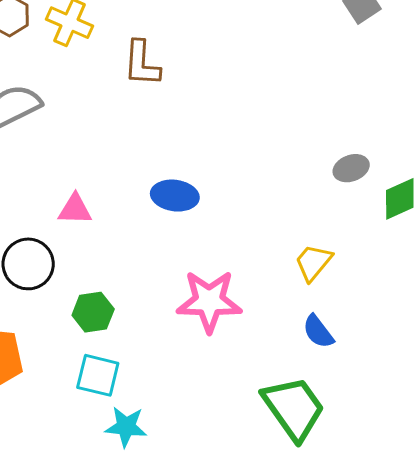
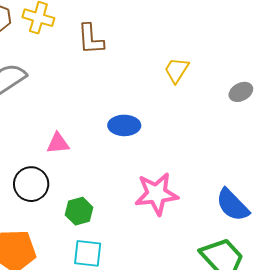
yellow trapezoid: (313, 262) -> (176, 70), moved
blue semicircle: (318, 332) -> (233, 205), size x1.5

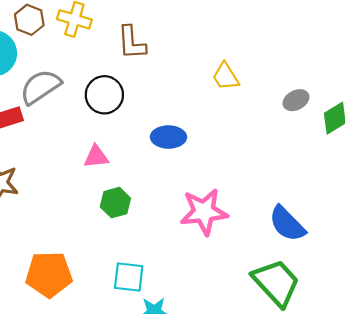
yellow trapezoid: (176, 70) -> (226, 76), turned -64
black circle: (31, 184) -> (104, 95), moved
green hexagon: (79, 211) -> (115, 203), moved

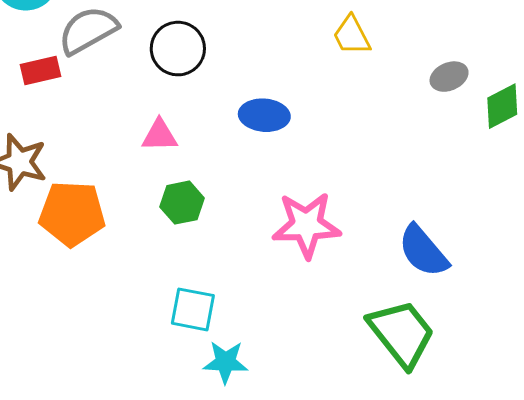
orange pentagon: (49, 274) -> (72, 214), moved

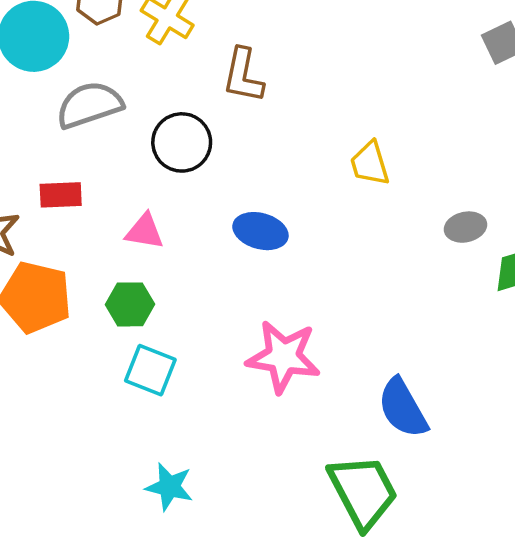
red rectangle: (40, 70) -> (61, 195), moved
green hexagon: (182, 203) -> (130, 304), moved
cyan square: (193, 309) -> (150, 370), moved

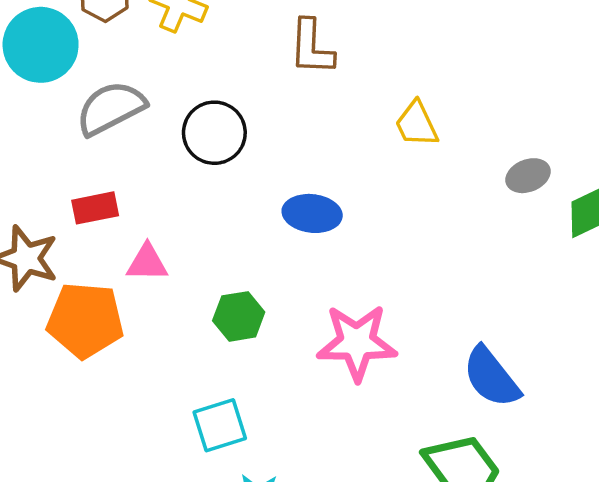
brown L-shape: (243, 75) -> (312, 47), moved
pink triangle: (145, 231) -> (147, 263), moved
green hexagon: (130, 304) -> (239, 316), moved
cyan square: (150, 370) -> (220, 425), moved, turned -30

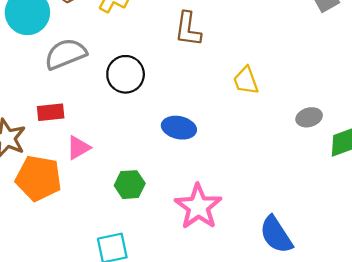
pink triangle: (147, 263) -> (78, 148), turned -36
pink star: (357, 342) -> (198, 207), turned 30

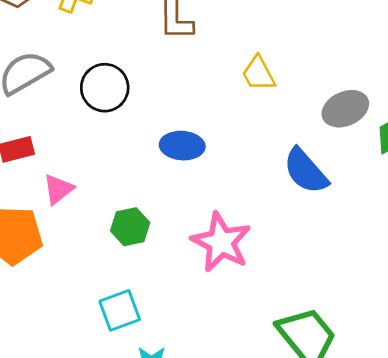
gray ellipse: (309, 117) -> (345, 109), size x1.4
blue semicircle: (276, 235) -> (306, 171), moved

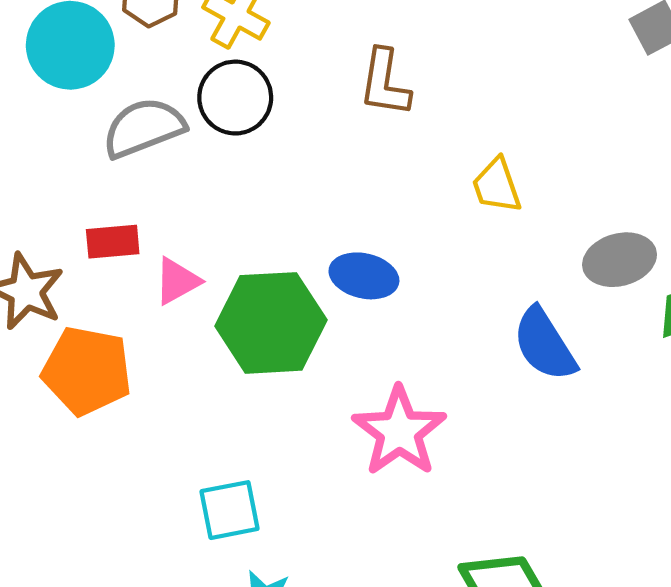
black circle: (105, 88) -> (235, 98), moved
pink triangle: (58, 189) -> (177, 281), moved
green hexagon: (130, 227) -> (271, 323), moved, size x1.8

